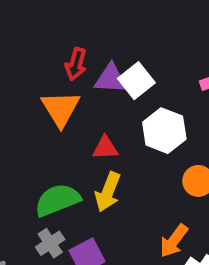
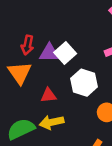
yellow arrow: (108, 192) -> (52, 122), turned 60

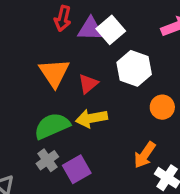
orange triangle: (20, 73) -> (54, 73), moved
red triangle: (48, 95) -> (88, 84), turned -35

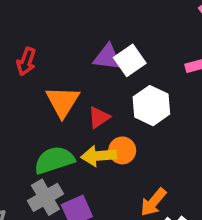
red arrow: (63, 18) -> (26, 61), moved
orange circle: (162, 107) -> (122, 150), moved
gray cross: (47, 160) -> (45, 197), size x1.4

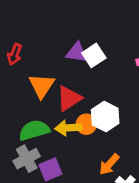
white hexagon: (151, 106) -> (105, 117), moved
red triangle: (99, 117) -> (69, 98), size x1.5

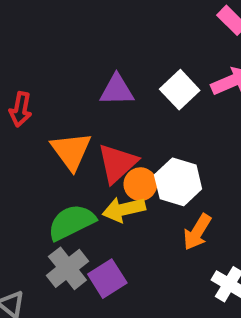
white square: (94, 55) -> (180, 90), moved
orange circle: (86, 124) -> (140, 184), moved
orange arrow: (109, 164) -> (197, 232), moved

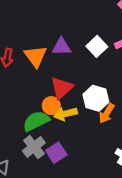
orange triangle: (71, 151) -> (36, 56), moved
orange circle: (140, 184) -> (51, 106), moved
orange arrow: (197, 232) -> (107, 113), moved

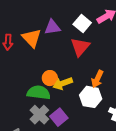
red triangle: (62, 88) -> (80, 47), moved
white hexagon: (96, 98) -> (91, 97), moved
green semicircle: (36, 121) -> (39, 93), turned 40

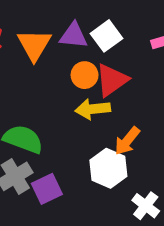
white square: (82, 23) -> (107, 36), moved
orange circle: (50, 78) -> (85, 75), moved
yellow arrow: (63, 83) -> (93, 109), moved

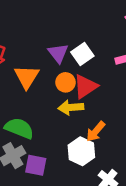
purple triangle: (74, 36) -> (58, 53), turned 45
orange triangle: (34, 45) -> (27, 77), moved
purple square: (47, 189) -> (36, 165), turned 35

